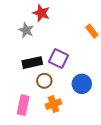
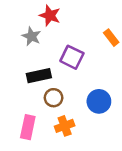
purple square: (59, 59) -> (72, 57), moved

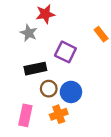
red star: (50, 15) -> (45, 14), turned -30
blue circle: (99, 101) -> (71, 92), moved

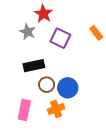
red star: (45, 14) -> (43, 14), turned -30
purple square: (65, 52) -> (60, 38), moved

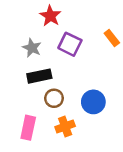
gray star: (28, 32) -> (32, 48), moved
blue circle: (68, 88) -> (93, 102), moved

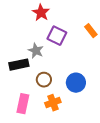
gray star: (32, 48) -> (36, 51), moved
black rectangle: (39, 76) -> (19, 65), moved

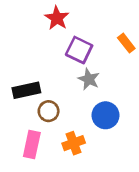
gray star: (36, 51) -> (89, 79), moved
brown circle: (44, 80) -> (49, 111), moved

